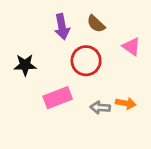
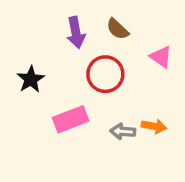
black star: (25, 65) -> (31, 79), turned -30

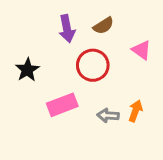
brown semicircle: (118, 29) -> (103, 26), turned -75
orange arrow: (154, 126) -> (135, 111), turned -80

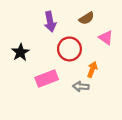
brown semicircle: (103, 26) -> (87, 18), moved
orange arrow: (135, 111) -> (92, 69), moved

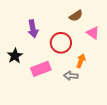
purple arrow: (50, 22) -> (33, 29), moved
black star: (20, 52) -> (15, 56), moved

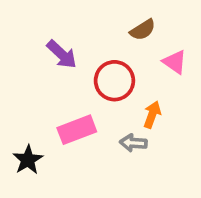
purple arrow: (33, 29) -> (62, 54), turned -36
black star: (15, 56) -> (28, 160), moved

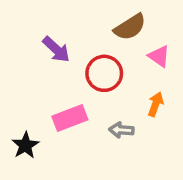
brown semicircle: (143, 30) -> (130, 27), size x1.4
orange arrow: (152, 115) -> (156, 104), moved

